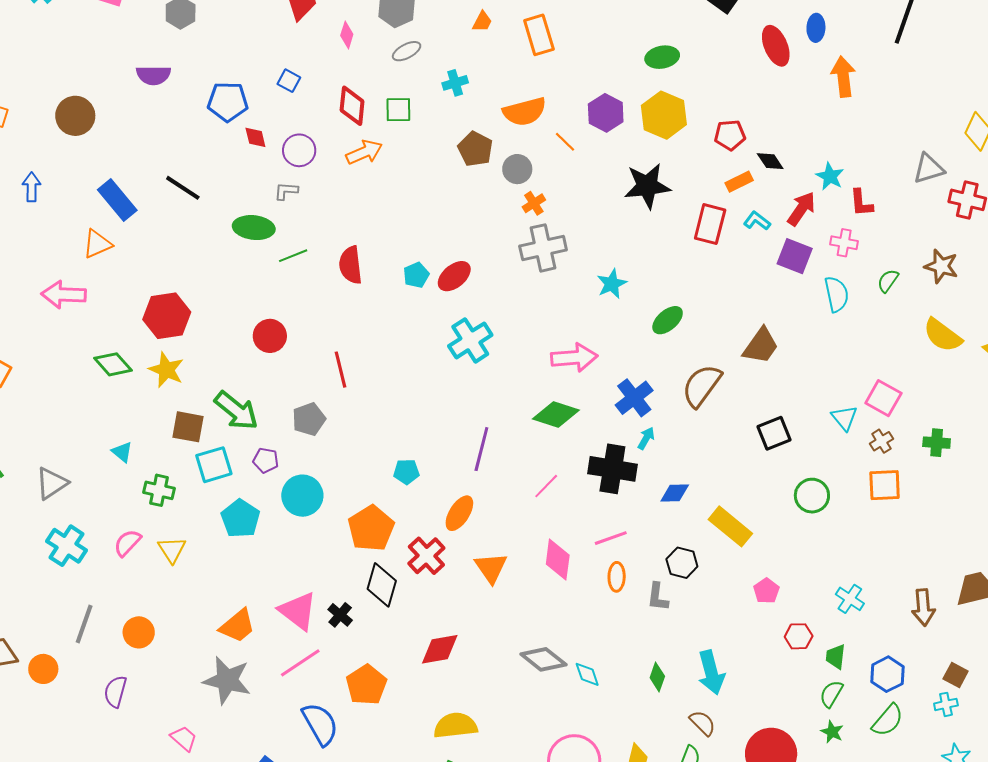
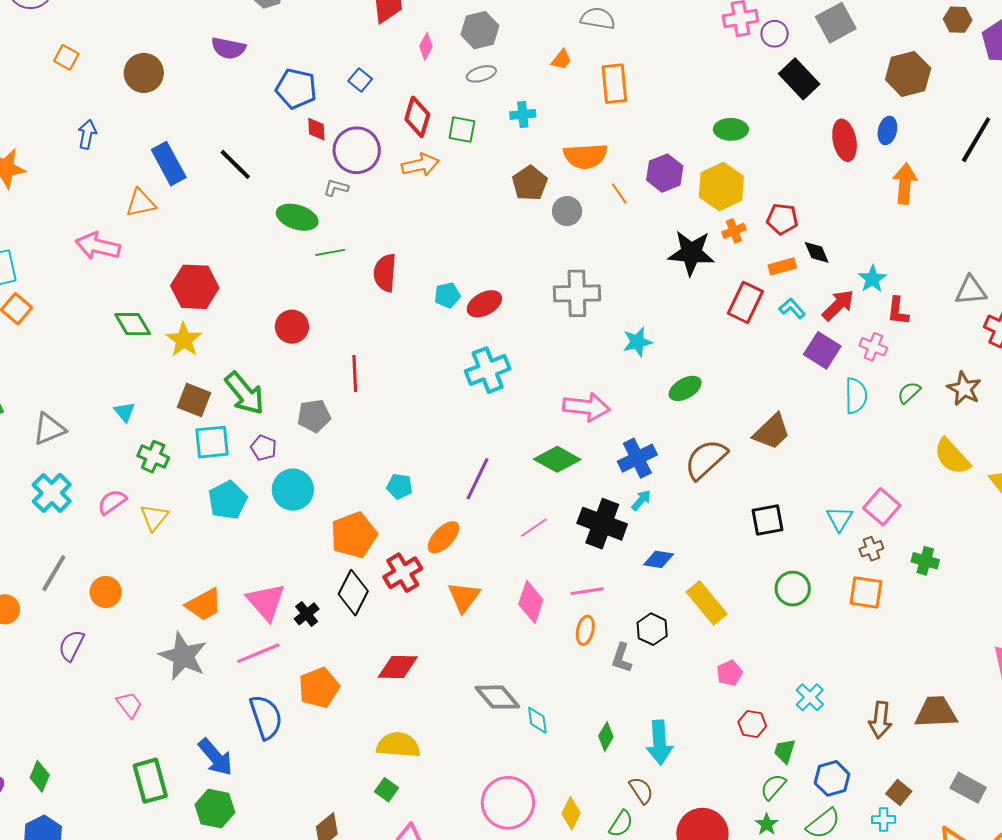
purple circle: (299, 150) -> (357, 150), size x1.4
orange cross: (534, 203) -> (734, 231), moved

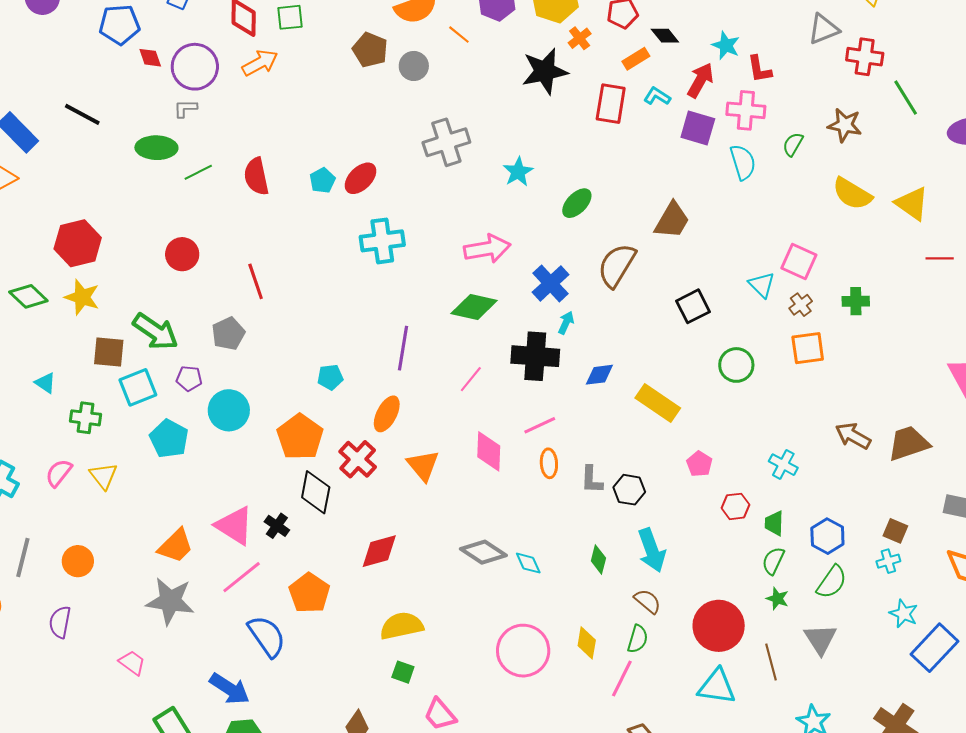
pink cross: (873, 347) -> (746, 110), size x1.4
cyan cross: (488, 370) -> (382, 241), turned 30
black hexagon: (652, 629) -> (629, 490), moved
brown arrow: (880, 720) -> (853, 436), moved, turned 129

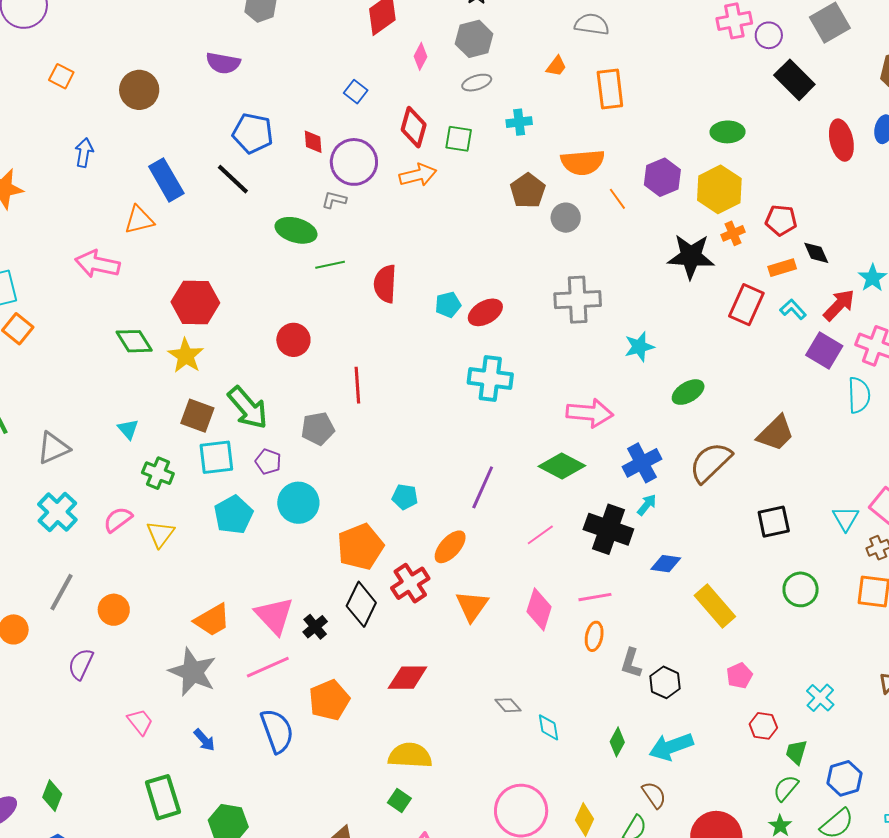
blue pentagon: (119, 25) -> (253, 133), moved
cyan arrow: (652, 550) -> (671, 747), turned 75
gray diamond: (483, 552) -> (508, 705), size x0.6
blue arrow: (230, 689) -> (204, 740), moved, size x0.6

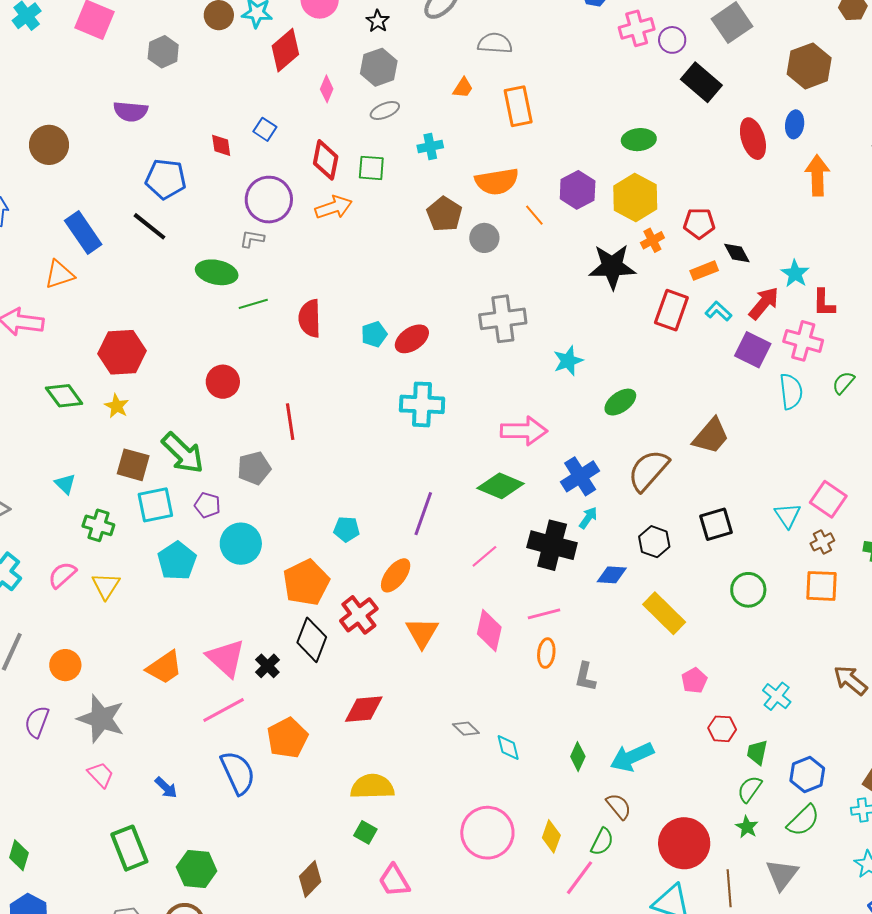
red diamond: (313, 142) -> (221, 145), moved
yellow star: (186, 356) -> (117, 406), size x0.7
gray star: (193, 672) -> (101, 719), moved
black hexagon: (665, 682) -> (654, 542), moved

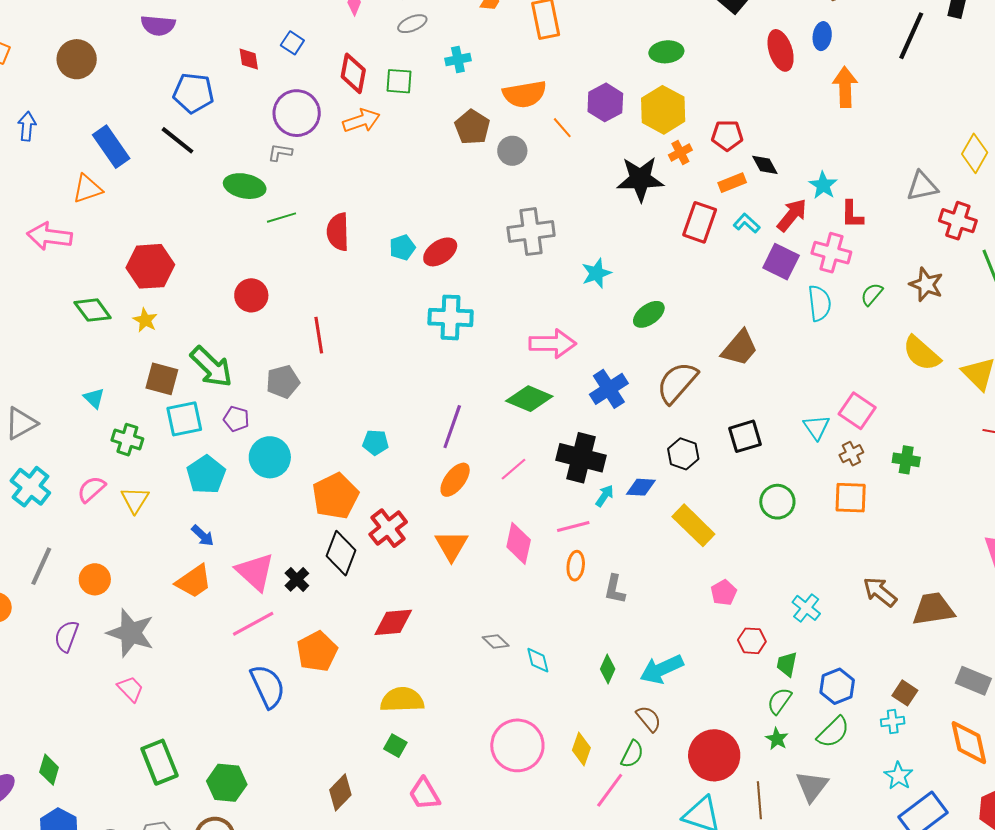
cyan arrow: (588, 518) -> (605, 496), moved
orange ellipse: (396, 575) -> (455, 480), moved
blue arrow: (166, 788) -> (203, 536), moved

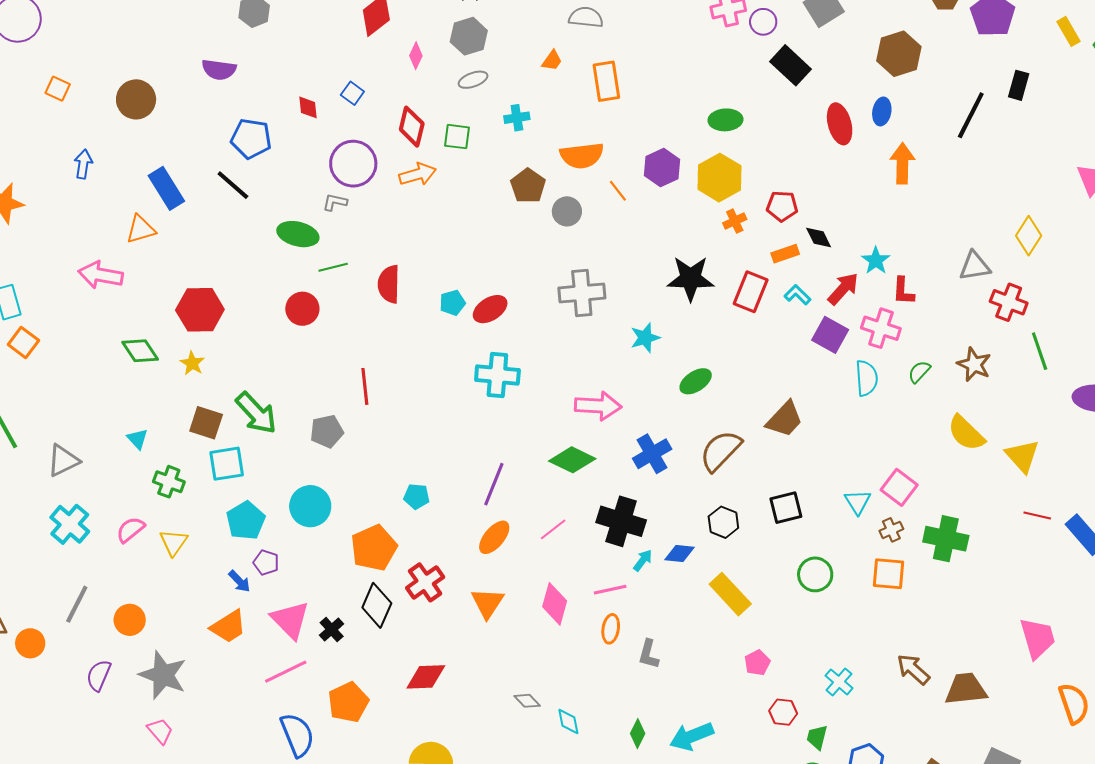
black star: (640, 179) -> (691, 278), moved
red circle: (251, 295) -> (302, 309), moved
purple pentagon: (236, 419) -> (266, 563), moved
green cross: (906, 460) -> (946, 539), size x1.6

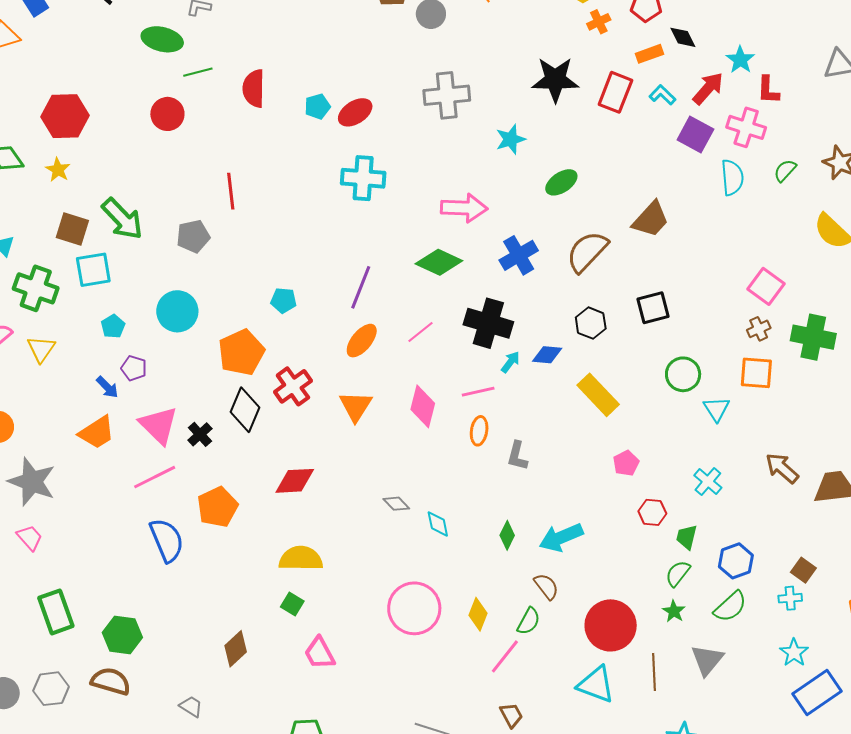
green cross: (169, 482) -> (36, 288), size x1.4
cyan triangle: (858, 502) -> (716, 409), moved
cyan pentagon: (246, 521) -> (113, 326), size x0.6

